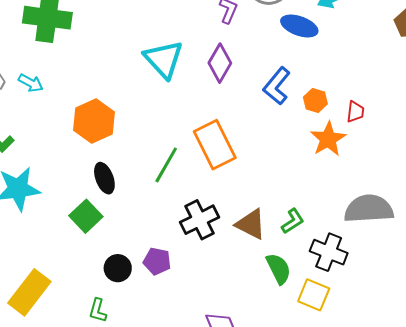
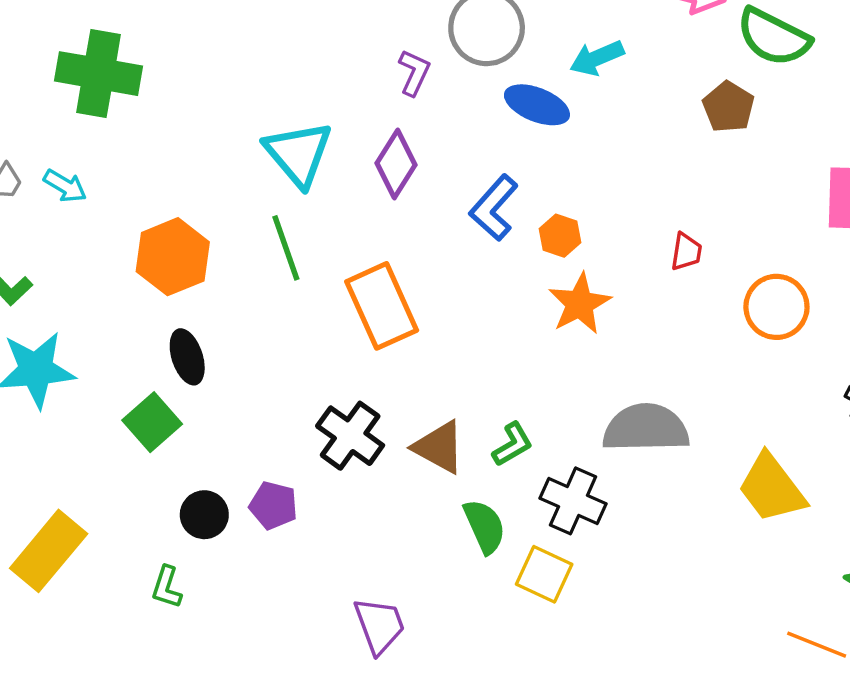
red trapezoid: (355, 112) -> (686, 252), moved
green line: (166, 165) -> (286, 248), moved, turned -51
black cross: (200, 220) -> (350, 436), turned -30

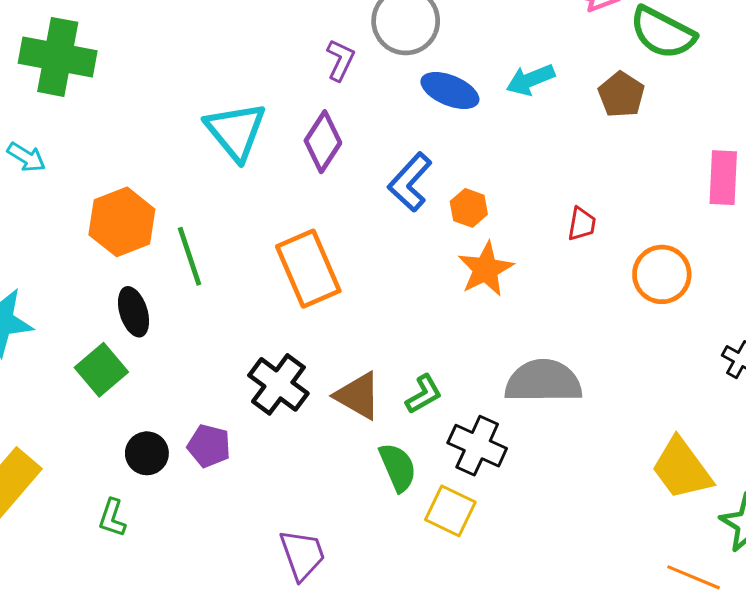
cyan arrow: (597, 58) -> (530, 80), moved
green line: (286, 248) -> (189, 256), moved
yellow trapezoid: (772, 488) -> (682, 469), moved

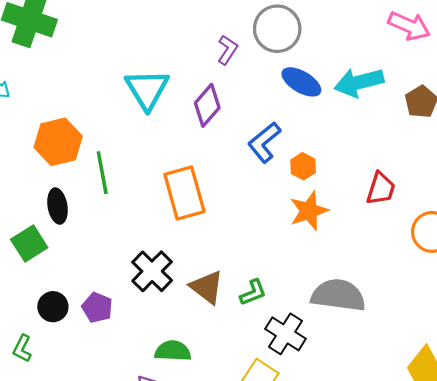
cyan arrow: (530, 80) -> (359, 82), size x1.4
red trapezoid: (582, 224) -> (381, 189), size x1.4
green semicircle: (398, 467) -> (173, 351), moved, turned -72

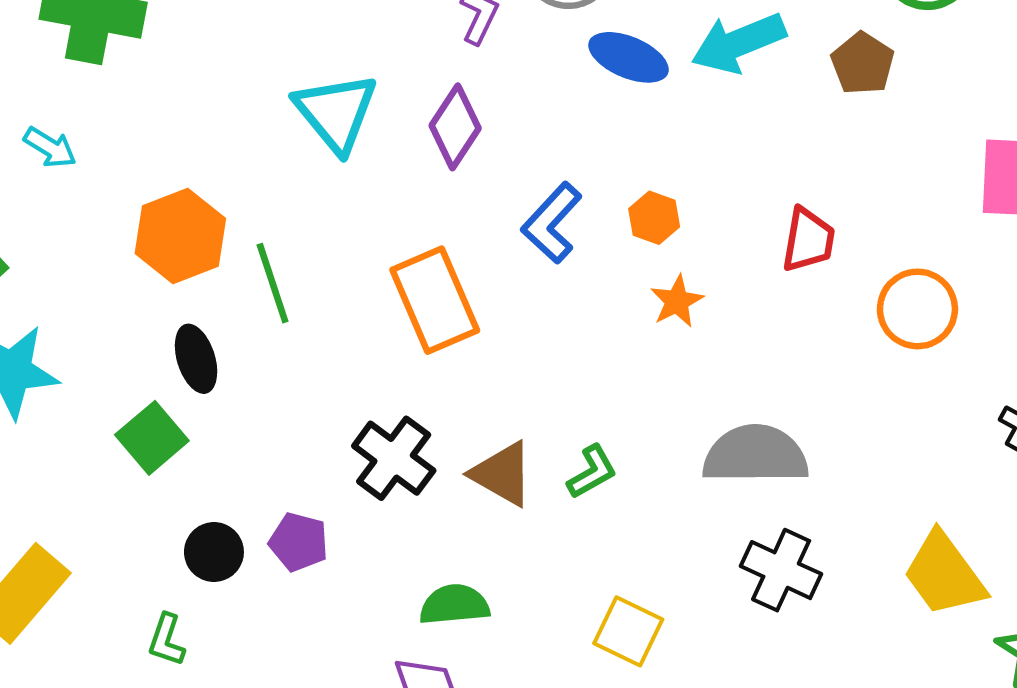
blue L-shape: (264, 142) -> (552, 223), moved
orange star: (309, 211) -> (677, 301), size x0.7
black cross: (286, 334) -> (781, 570), moved

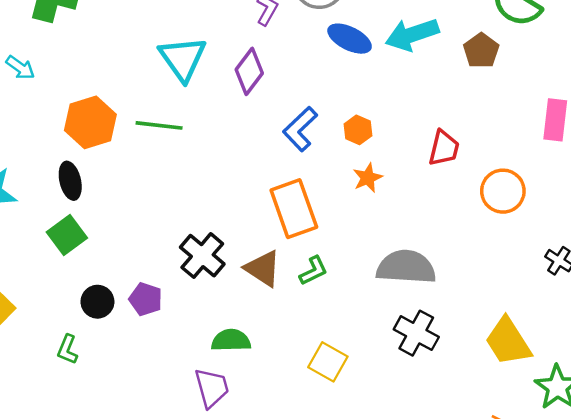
green line: (273, 283) -> (159, 125), moved, turned -69
orange rectangle: (435, 300) -> (294, 209), moved
black ellipse: (196, 359) -> (70, 181), moved

